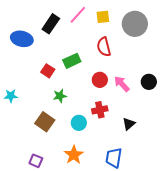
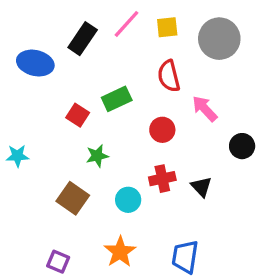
black circle: (149, 82) -> (242, 146), moved
pink arrow: (122, 84) -> (205, 109), moved
black triangle: (129, 124) -> (201, 187), moved, turned -32

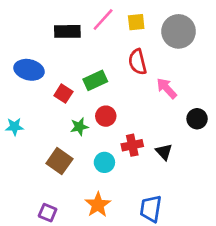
black rectangle: (83, 39) -> (67, 31), turned 55
blue ellipse: (35, 63) -> (29, 70), moved
red circle: (162, 130) -> (106, 116), moved

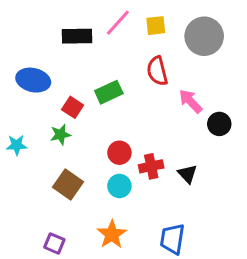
red circle: (106, 116) -> (119, 153), moved
black circle: (197, 119) -> (219, 124), moved
green star: (79, 127) -> (60, 135), moved

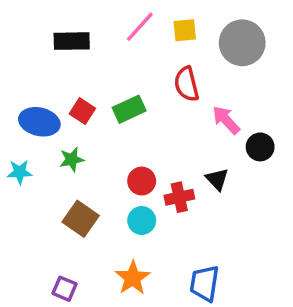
black rectangle: (77, 36) -> (72, 41), moved
blue ellipse: (33, 80) -> (39, 122), moved
red square: (73, 107) -> (82, 111), moved
black triangle: (188, 174) -> (217, 179), moved

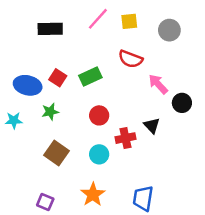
gray circle: (242, 43) -> (169, 30), size x0.7
red semicircle: (187, 84) -> (130, 59), turned -55
red circle: (142, 181) -> (99, 115), moved

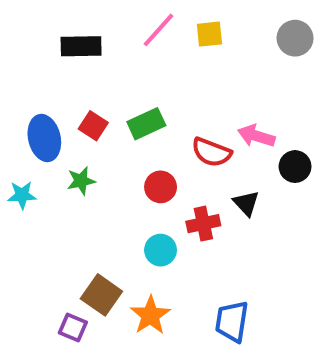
gray circle: (169, 30) -> (295, 38), moved
red semicircle: (130, 59) -> (211, 152), moved
pink arrow: (158, 84) -> (256, 136), turned -30
blue ellipse: (28, 85) -> (44, 138), turned 64
brown square: (56, 153) -> (101, 295), moved

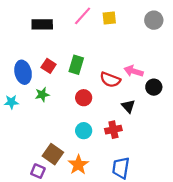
green rectangle: (146, 124) -> (76, 65), turned -48
red cross: (203, 224) -> (113, 130), moved

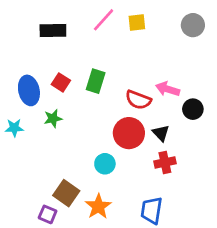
red circle: (84, 98) -> (129, 133), moved, size x1.5
red cross: (113, 130) -> (165, 162), moved

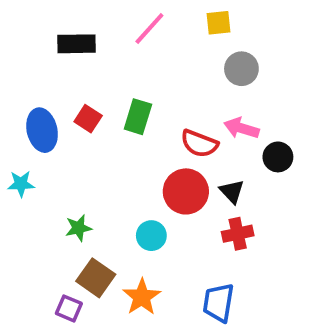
yellow square: (137, 22) -> (218, 23), moved
gray circle: (193, 25) -> (241, 69), moved
green star: (53, 118) -> (78, 228), moved

